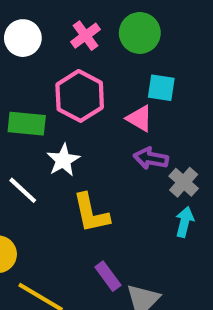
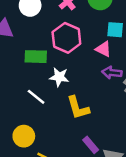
white star: (63, 160) -> (59, 77), turned -30

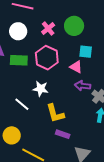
green rectangle: (36, 57) -> (19, 60), moved
purple rectangle: (91, 145) -> (63, 134), moved, turned -32

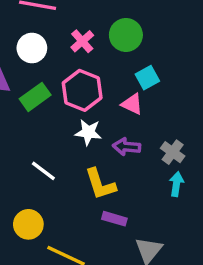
cyan square: (86, 52) -> (147, 78), turned -32
green rectangle: (19, 60) -> (35, 97), turned -36
purple arrow: (82, 86) -> (127, 147), moved
white star: (41, 89) -> (88, 132), moved

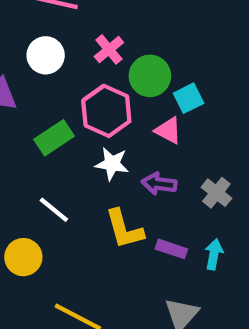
green circle: (126, 35) -> (150, 76), moved
green rectangle: (35, 97) -> (54, 138), moved
cyan arrow: (176, 184) -> (214, 254), moved
purple rectangle: (114, 219) -> (171, 249), moved
yellow circle: (28, 224) -> (23, 257), moved

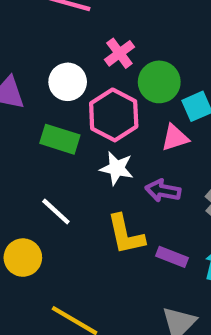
white circle: (46, 55) -> (68, 82), moved
pink triangle: (168, 130) -> (175, 138), turned -48
green rectangle: (54, 138) -> (60, 139), turned 48

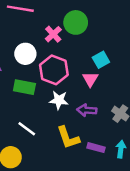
green circle: (159, 82) -> (76, 22), moved
pink triangle: (175, 138) -> (90, 79), turned -35

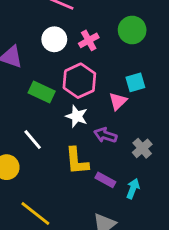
green circle: (76, 22) -> (132, 30), moved
white circle: (25, 54) -> (54, 39), moved

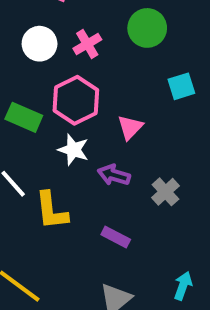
cyan square: (135, 82) -> (181, 86), moved
yellow L-shape: (77, 161) -> (51, 211), moved
cyan arrow: (133, 189) -> (183, 286), moved

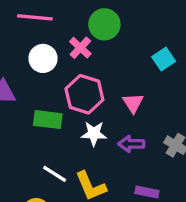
green circle: (147, 28) -> (104, 24), moved

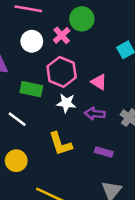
pink triangle: (133, 103) -> (99, 82), turned -30
white line: (55, 174) -> (17, 119), moved

